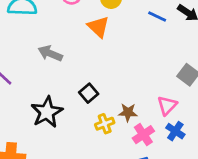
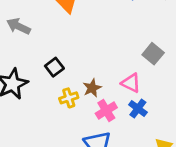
pink triangle: (167, 105) -> (131, 83), turned -50
brown star: (128, 112) -> (92, 88), turned -30

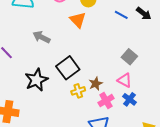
gray square: (153, 54) -> (129, 57), moved
black square: (54, 67) -> (68, 68), size x1.6

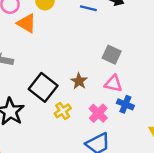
orange triangle: (78, 20) -> (27, 23), moved
brown star: (96, 84) -> (79, 81), moved

